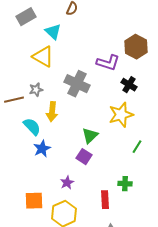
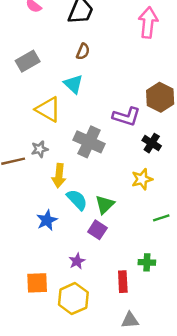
cyan triangle: (53, 32) -> (73, 84), moved
yellow star: (121, 115) -> (142, 179), size x0.7
cyan semicircle: (32, 127) -> (77, 200), moved
green line: (137, 147) -> (161, 218), turned 40

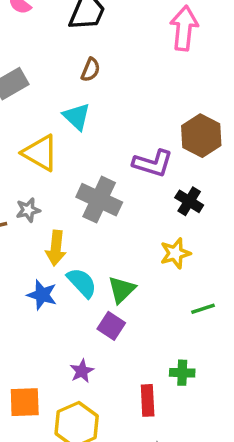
blue star: (47, 220) -> (42, 295), moved, turned -30

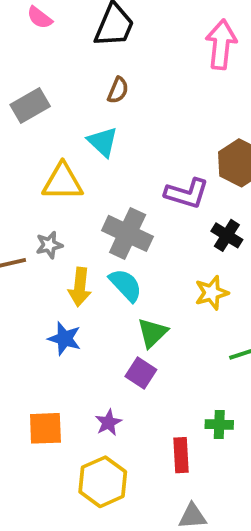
yellow triangle: (40, 153) -> (63, 182), turned -30
cyan semicircle: (82, 283) -> (126, 285), moved
orange square: (25, 402) -> (45, 428), moved

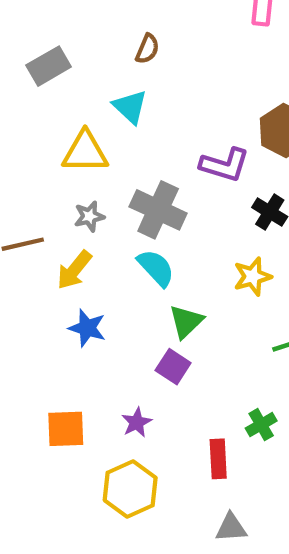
gray star: (49, 245) -> (89, 216), moved
yellow arrow: (80, 287) -> (74, 270), moved, turned 33
green cross: (219, 425) -> (261, 425), turned -32

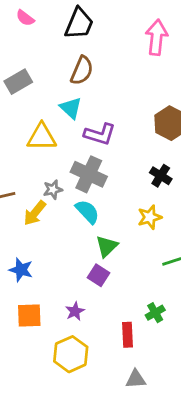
brown semicircle: (147, 49) -> (82, 71), size x1.5
purple L-shape: (225, 165) -> (100, 134), moved
gray star: (89, 216) -> (53, 190), moved
blue star: (87, 328) -> (21, 270), moved

